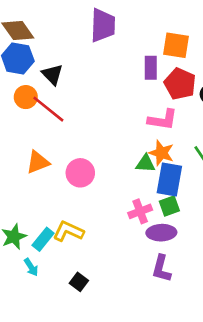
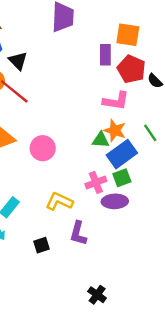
blue rectangle: (169, 179) -> (122, 154), turned 44
yellow L-shape: (68, 231) -> (59, 201), moved
purple L-shape: (161, 269) -> (78, 233), moved
black square: (79, 282) -> (42, 245), turned 35

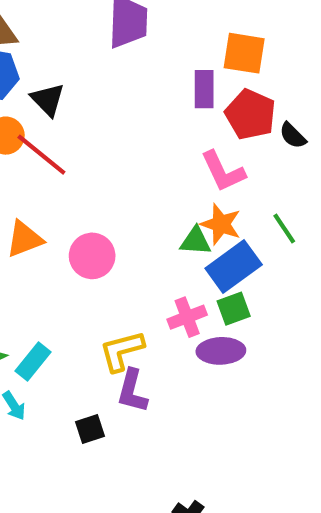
pink L-shape: (116, 101) -> (223, 171), turned 56
yellow L-shape: (59, 201) -> (122, 351), turned -40
purple L-shape: (78, 233) -> (132, 391), moved

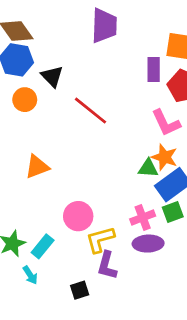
red line: (41, 155) -> (91, 111), moved
pink circle: (92, 256) -> (78, 216), moved
purple ellipse: (221, 351) -> (148, 244), moved

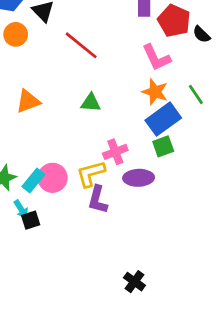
green triangle: (148, 168) -> (91, 103), moved
pink circle: (78, 216) -> (53, 178), moved
pink cross: (143, 217) -> (115, 152), moved
black square: (80, 290) -> (31, 220), moved

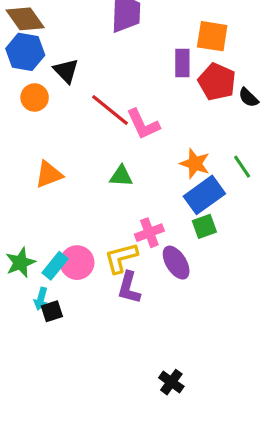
pink L-shape: (156, 58) -> (143, 124), moved
purple ellipse: (139, 178) -> (176, 263), turned 60
cyan arrow: (21, 209) -> (41, 299), turned 48

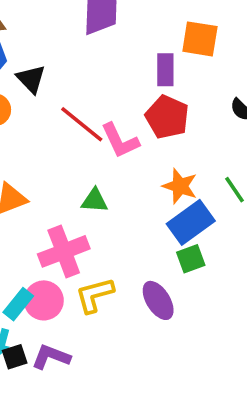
red pentagon: (217, 82) -> (167, 117), moved
pink cross: (149, 233) -> (64, 251), moved, size x1.5
purple L-shape: (129, 288) -> (51, 357), moved, turned 96

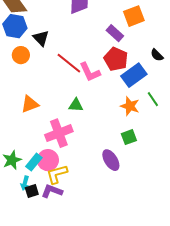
orange square: (200, 39) -> (134, 16), turned -30
purple rectangle: (165, 70) -> (115, 33), turned -48
orange star: (180, 186) -> (130, 106), moved
blue rectangle: (191, 222) -> (134, 75), moved
yellow L-shape: (95, 295) -> (57, 174), moved

